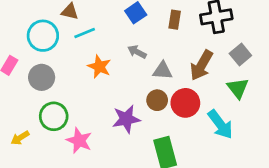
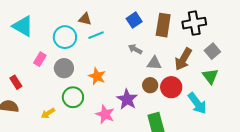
brown rectangle: (175, 20) -> (163, 25), size x1.6
orange star: (99, 67) -> (97, 76), moved
purple star: (126, 119) -> (127, 99), turned -30
pink star: (79, 141) -> (105, 114), moved

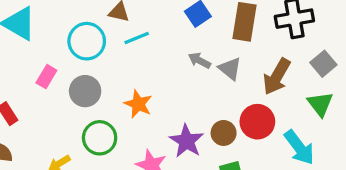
gray triangle: (154, 63) -> (230, 69), moved, turned 35
brown circle: (150, 85) -> (224, 133), moved

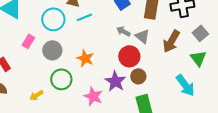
red circle: (257, 122) -> (129, 56), moved

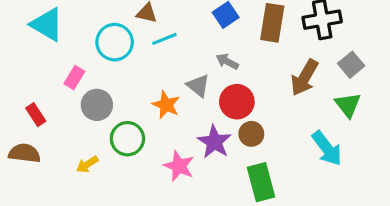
gray triangle: (142, 36) -> (198, 86), moved
gray circle: (52, 50) -> (97, 105), moved

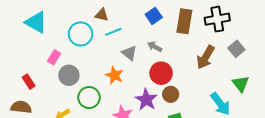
gray triangle: (198, 86) -> (129, 53), moved
green triangle: (348, 105) -> (241, 84), moved

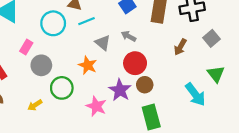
brown arrow: (206, 57) -> (180, 47), size x0.7

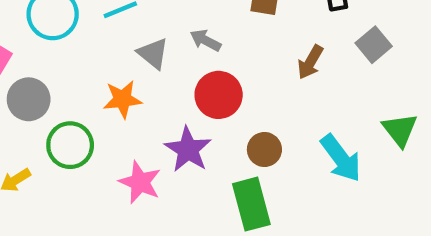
orange star: (88, 65) -> (122, 99), turned -30
green triangle: (216, 74) -> (400, 130), moved
brown circle: (145, 85) -> (264, 150), moved

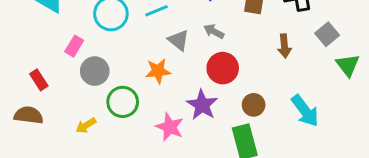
brown arrow: (310, 62) -> (284, 46), turned -35
green triangle: (400, 130) -> (348, 65), moved

